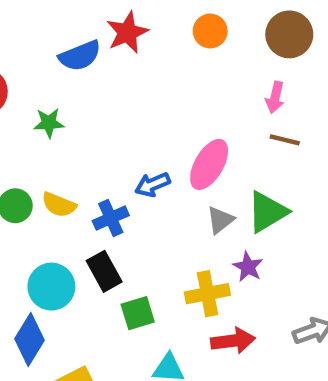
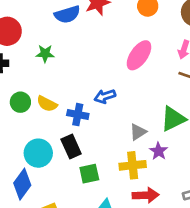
pink ellipse: (209, 164) -> (139, 55), moved
blue cross: (111, 218) -> (78, 115), turned 30
gray triangle: (220, 220) -> (138, 132), moved

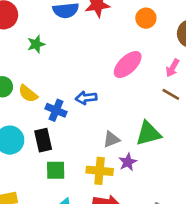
green star: (45, 54) -> (36, 44), turned -30

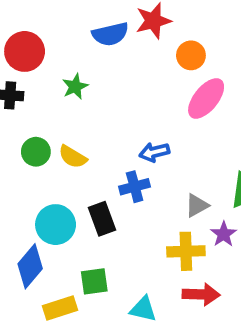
orange circle: (146, 18) -> (191, 55), moved
blue cross: (56, 110) -> (135, 187), moved, turned -30
green square: (56, 170) -> (94, 281), moved

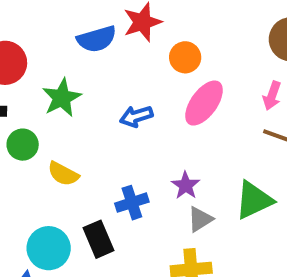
green star: (75, 86) -> (62, 98), size x1.4
green circle: (36, 152) -> (23, 145), moved
blue arrow: (154, 152) -> (136, 116), moved
purple star: (224, 234) -> (186, 185), moved

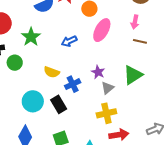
yellow semicircle: (63, 174) -> (52, 72), moved
cyan circle: (49, 248) -> (33, 101), moved

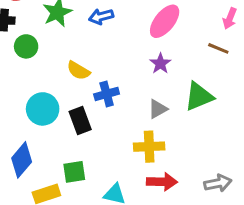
pink arrow: (135, 22) -> (230, 18), moved
blue arrow: (69, 41) -> (101, 17), moved
purple star: (98, 72) -> (160, 64), moved

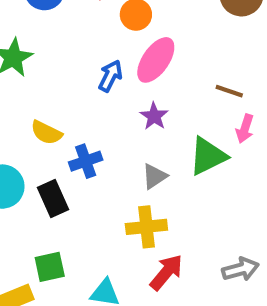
blue arrow: (101, 17) -> (110, 76), moved, turned 135
pink arrow: (230, 18) -> (245, 129), moved
red arrow: (162, 182) -> (166, 272), turned -48

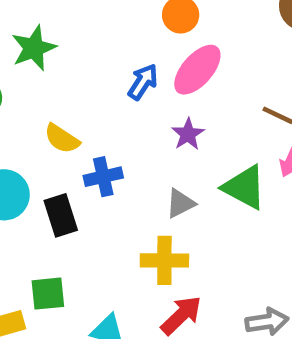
green triangle: (208, 156) -> (244, 187), turned 48

